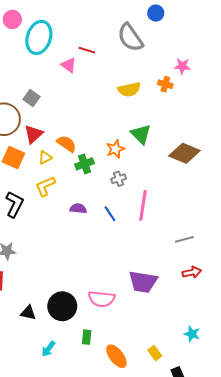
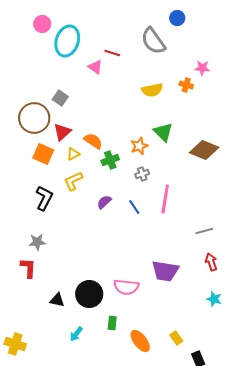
purple semicircle: (78, 209) -> (104, 202), turned -49
red arrow: (192, 272) -> (211, 262), turned -96
cyan star: (192, 334) -> (214, 299), moved

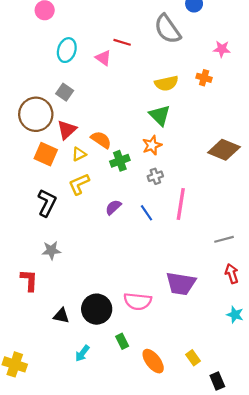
cyan ellipse: (67, 41) -> (67, 50), moved, size x0.7
pink star: (202, 68) -> (222, 49), moved
green triangle: (163, 132) -> (160, 115), moved
gray star: (37, 242) -> (51, 250), moved
green rectangle: (112, 323) -> (122, 341), turned -32

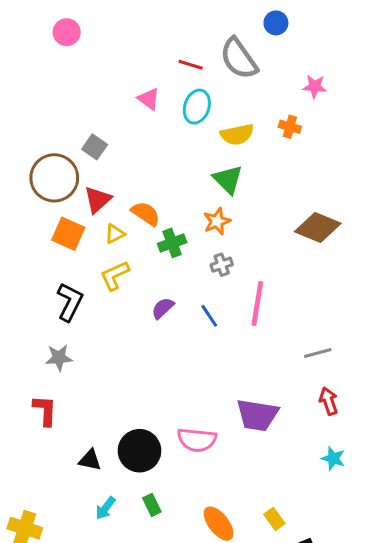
red line: (122, 42) -> (191, 65), moved
cyan ellipse: (67, 50) -> (197, 107), moved
gray star: (51, 250) -> (59, 358), moved
green rectangle: (122, 341) -> (152, 505), moved
cyan arrow: (82, 353) -> (105, 508), moved

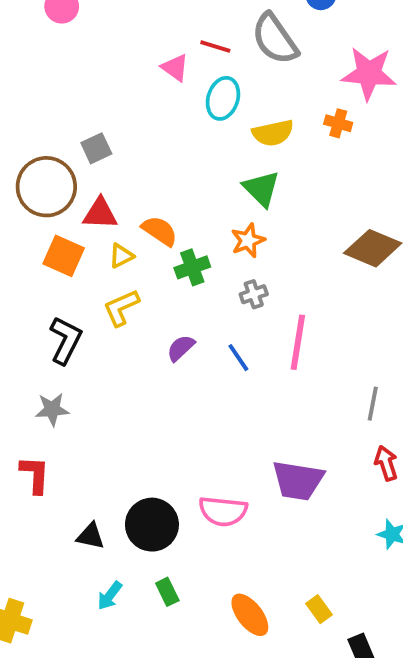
pink star: (315, 86) -> (369, 73), size x1.8
pink triangle: (149, 99) -> (175, 68), moved
gray square: (95, 147) -> (96, 148), turned 30
red triangle: (98, 200) -> (100, 214), turned 44
gray line: (318, 353) -> (373, 404), turned -64

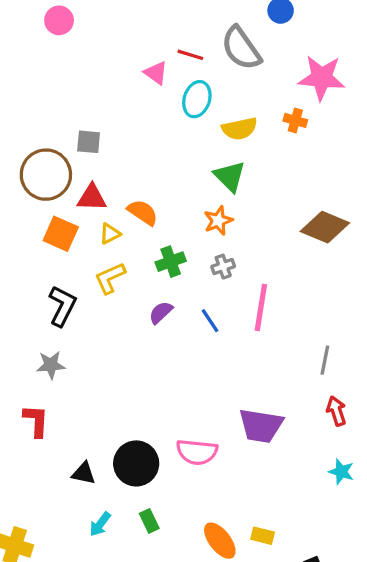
gray square: (96, 148) -> (89, 142), turned 30
green cross: (192, 267) -> (171, 262), moved
yellow rectangle: (319, 609) -> (263, 536), moved, turned -40

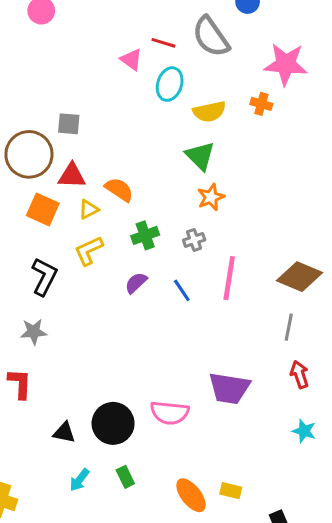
orange star: (218, 221) -> (211, 197), moved
brown diamond: (325, 227) -> (300, 277), moved

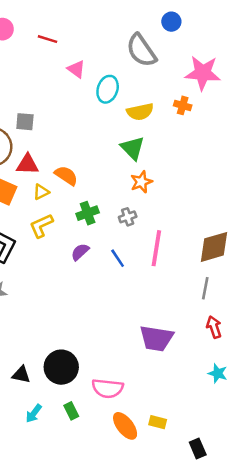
red line: (163, 43) -> (47, 39), moved
brown diamond: (300, 277) -> (214, 247), turned -39
pink semicircle: (170, 413) -> (108, 388), moved

